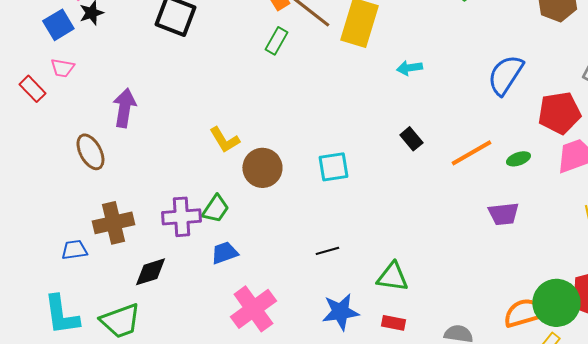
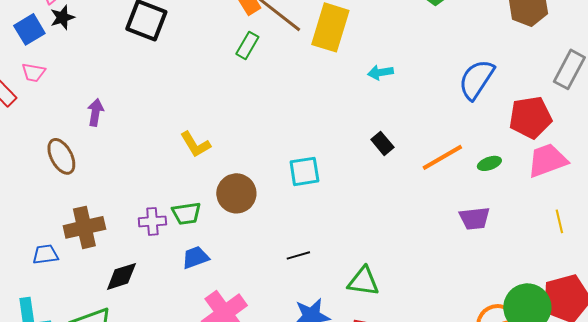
purple arrow: (124, 108) -> (95, 112), size x0.7
brown circle: (262, 168) -> (236, 193), moved
green trapezoid: (215, 209) -> (186, 213), turned 48
purple cross: (181, 217) -> (152, 221), size x0.7

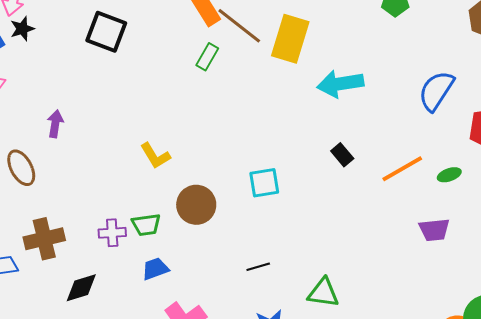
cyan arrow: (380, 72) -> (340, 84), size x1.8

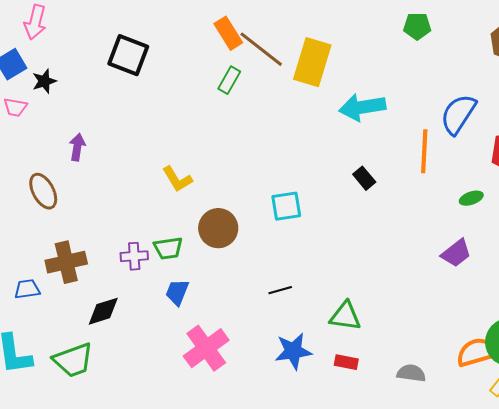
black star: (22, 29) -> (44, 81), moved
orange line: (402, 169) -> (424, 151), moved, turned -57
purple trapezoid: (434, 230) -> (456, 253), turned -32
blue trapezoid: (155, 269) -> (177, 292), turned -48

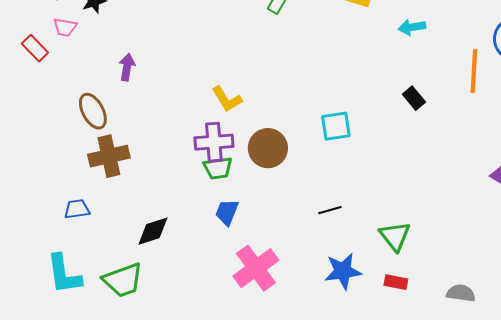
cyan arrow: (362, 107) -> (412, 27), size x0.6
purple cross: (134, 256) -> (214, 142), moved, size x1.4
brown cross: (66, 262) -> (109, 156), moved
green triangle: (345, 316) -> (395, 236), turned 44

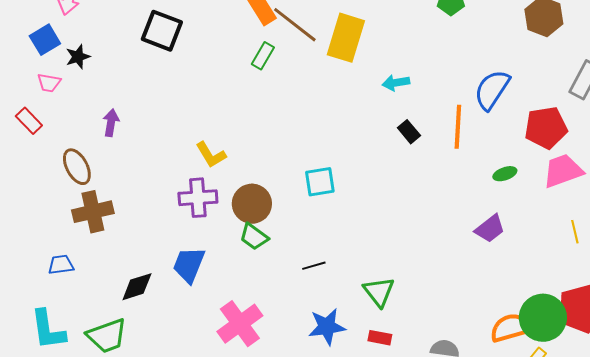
red rectangle: (35, 48) -> (29, 121), moved
black rectangle: (414, 98) -> (409, 132), moved
green trapezoid: (218, 168) -> (254, 237), moved, turned 44
blue trapezoid: (227, 212) -> (189, 265), moved, size x1.4

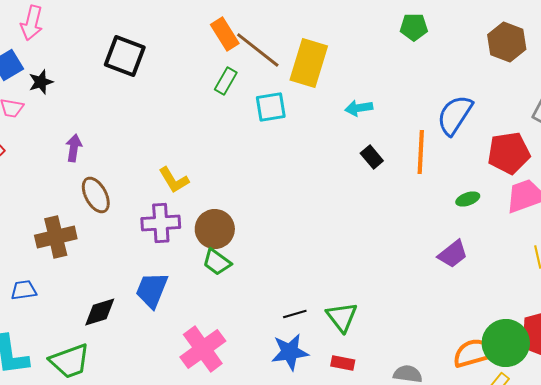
brown ellipse: (77, 167) -> (96, 195), moved
cyan square: (320, 182) -> (271, 107), moved
black line: (314, 266) -> (295, 314), moved

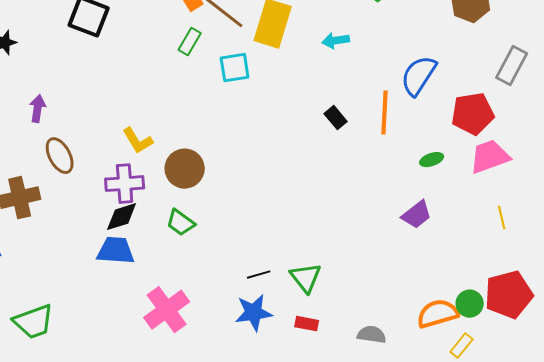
cyan arrow: (359, 108) -> (336, 41), moved
brown circle: (215, 229) -> (185, 169), moved
blue trapezoid: (152, 290) -> (116, 251), turned 72
black diamond: (100, 312) -> (122, 217), moved
green circle: (506, 343) -> (470, 304), size x0.6

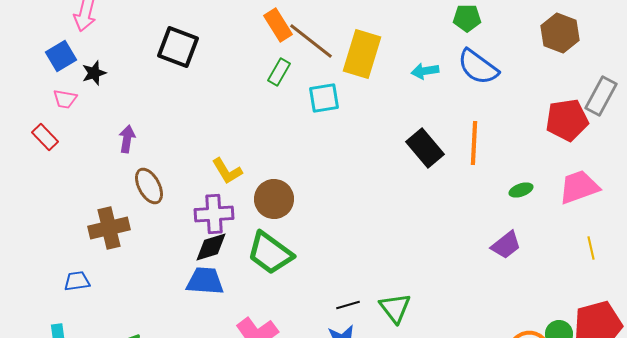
blue semicircle: (419, 76) -> (478, 67), moved, turned -87
red pentagon: (473, 114) -> (567, 120), moved
black rectangle: (336, 118) -> (425, 148), size x1.6
green trapezoid: (181, 223) -> (270, 253), size x1.6

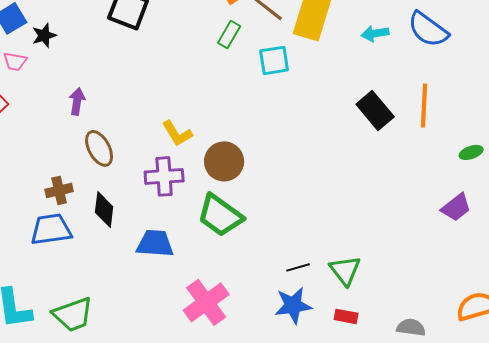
brown cross: (109, 228) -> (59, 190), size x0.7
black diamond: (211, 247) -> (104, 209), moved, turned -66
blue trapezoid: (77, 281) -> (51, 229), moved, size x1.6

